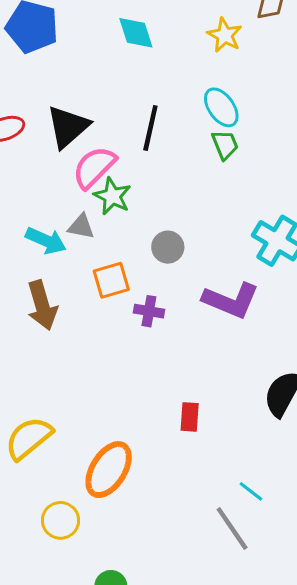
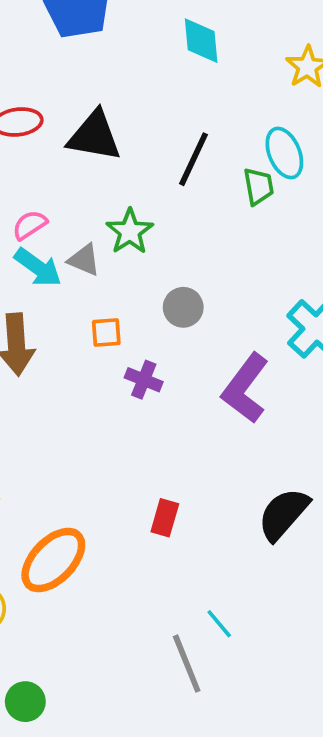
black triangle: (68, 127) -> (94, 136), turned 39
green trapezoid: (225, 145) -> (259, 186), moved
pink semicircle: (94, 167) -> (30, 225), moved, size x0.6
orange square: (111, 280) -> (106, 333), size x0.7
purple L-shape: (231, 300) -> (245, 388), turned 92

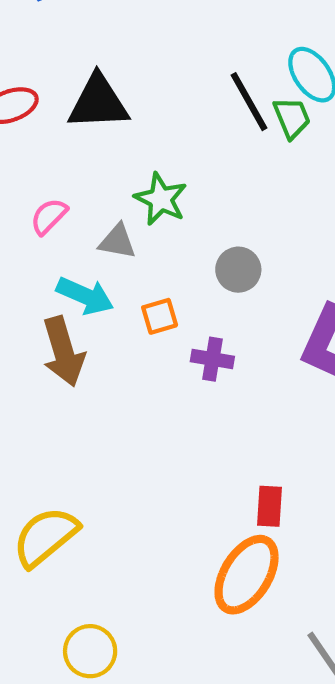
black line: (194, 159) -> (249, 102), moved, turned -42
cyan arrow: (38, 267) -> (85, 296), moved
orange ellipse: (53, 560) -> (247, 575), moved

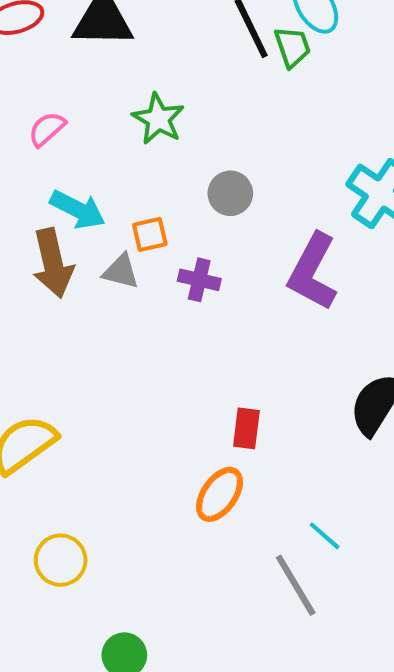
gray triangle: (117, 241) -> (121, 271), moved
orange ellipse: (247, 575) -> (219, 494), size x0.7

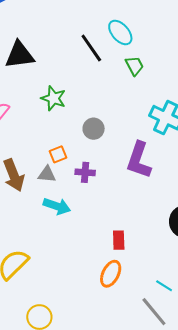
green trapezoid: (292, 47) -> (134, 66), moved
cyan arrow: (78, 210) -> (57, 206), moved

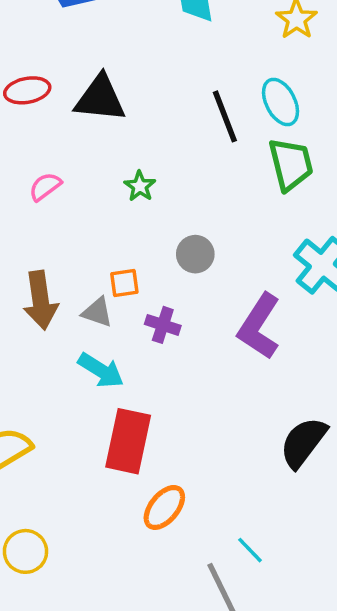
green trapezoid: (134, 66) -> (291, 164), size x1.5
green star: (53, 98) -> (140, 186), size x0.7
red rectangle: (119, 240) -> (128, 441), moved, size x1.8

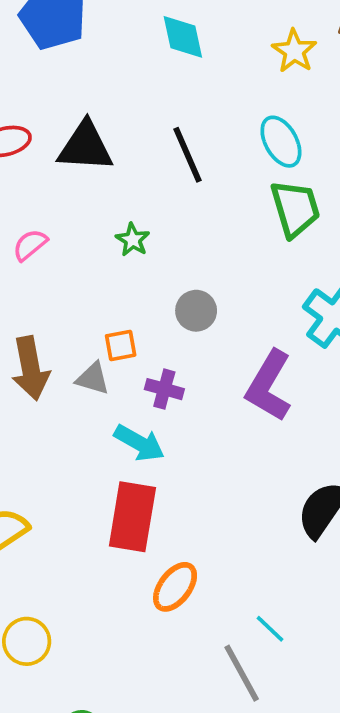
black line: (225, 116) -> (187, 155), moved
cyan arrow: (101, 370) -> (139, 443), moved

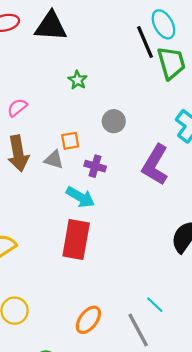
black line: (187, 155) -> (145, 42), moved
pink semicircle: (30, 245) -> (17, 108), moved
orange ellipse: (175, 587) -> (88, 320), moved

